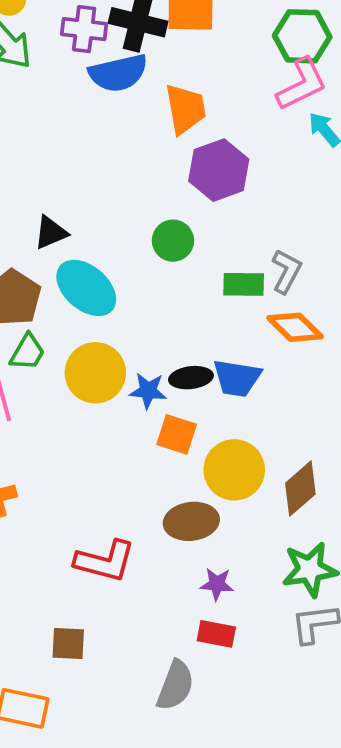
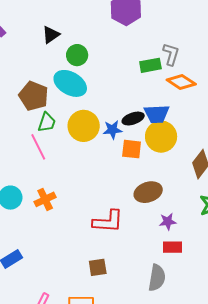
black triangle: (51, 232) -> (51, 35), moved
green circle: (173, 241) -> (77, 55), moved
yellow circle: (234, 470) -> (161, 137), moved

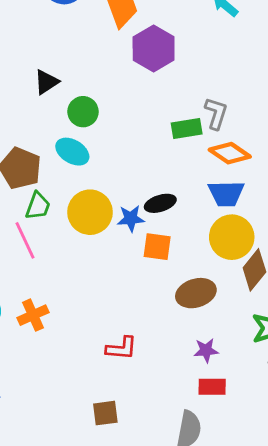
cyan ellipse: (70, 83) -> (72, 152), size x0.7
blue trapezoid: (157, 114) -> (226, 194), moved
yellow circle: (161, 137) -> (232, 237), moved
brown ellipse: (148, 192) -> (196, 293), moved
red L-shape: (108, 221) -> (121, 348), size x0.7

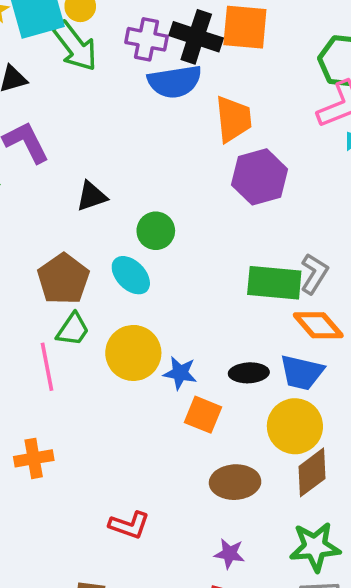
black triangle: (46, 82) -> (91, 196), moved
green rectangle: (187, 129) -> (274, 283), size x1.4
black ellipse: (160, 203) -> (249, 373), moved

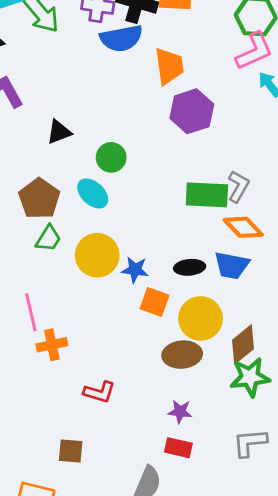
pink line: (47, 367) -> (31, 312), moved
yellow circle: (295, 426) -> (201, 318), moved
orange cross: (34, 458) -> (52, 345), moved
green star: (315, 547) -> (250, 377), moved

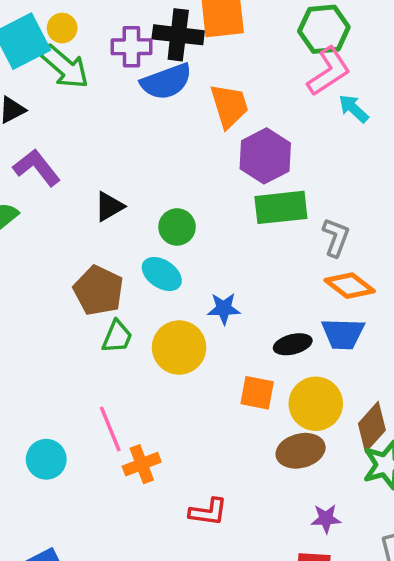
green rectangle: (207, 195) -> (281, 207), moved
blue star: (135, 270) -> (224, 309), moved
purple star: (180, 412) -> (326, 519), moved

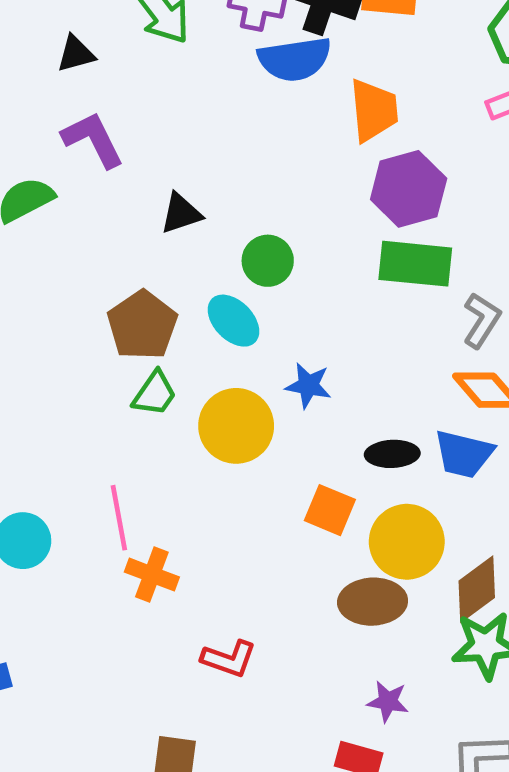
orange cross: (142, 464) -> (152, 575), turned 30

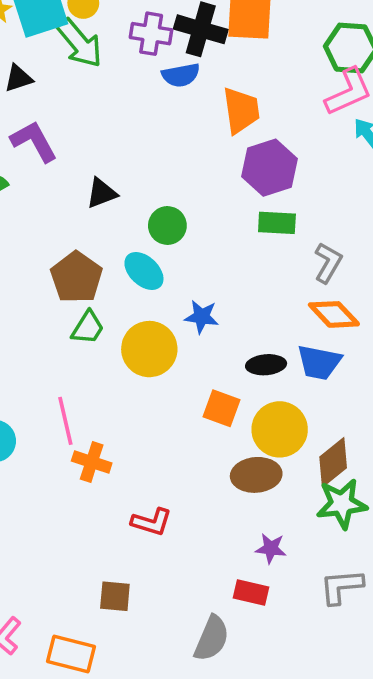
blue semicircle: (295, 59) -> (181, 75), size x0.7
green rectangle: (415, 264) -> (277, 223), size x0.7

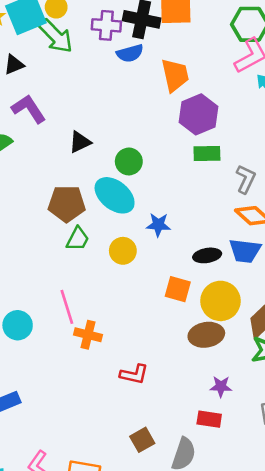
cyan ellipse: (144, 271) -> (115, 195), size x1.4
brown pentagon: (76, 277) -> (67, 204), turned -30
yellow circle: (149, 349) -> (123, 251), size x0.7
brown square: (115, 596) -> (142, 440), moved, turned -30

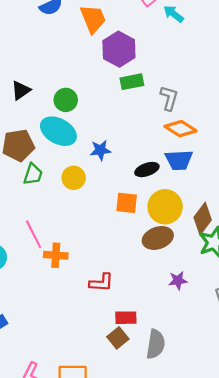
red rectangle: (209, 419) -> (126, 318), moved

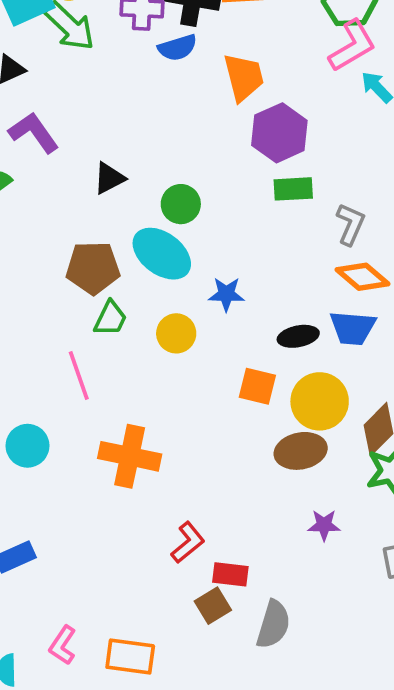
pink line: (34, 234) -> (79, 375), moved
orange cross: (56, 255) -> (130, 456), size x1.5
red L-shape: (101, 283) -> (188, 542), moved, turned -50

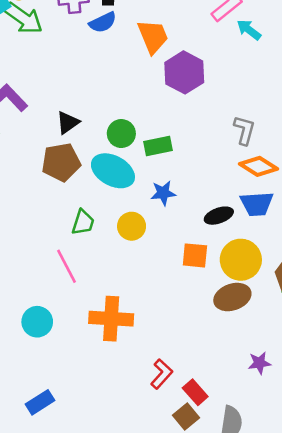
green rectangle: (293, 189) -> (158, 146), moved
brown pentagon: (93, 268) -> (61, 162), moved
purple star: (324, 525) -> (259, 363), moved
red rectangle: (230, 574) -> (195, 392), turned 50

